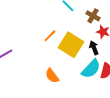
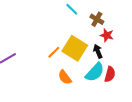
orange line: (50, 36) -> (54, 52), moved
orange semicircle: (52, 76) -> (65, 77), moved

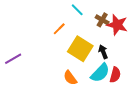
red star: (107, 35) -> (117, 25), moved, size x1.5
orange line: (54, 52) -> (59, 29), moved

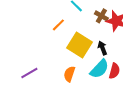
purple line: (13, 59) -> (29, 73), moved
orange semicircle: (70, 78) -> (69, 74), turned 56

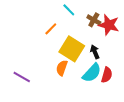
purple line: (29, 73) -> (22, 77), turned 60
orange semicircle: (69, 74) -> (62, 68), moved

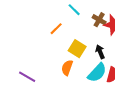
yellow square: (72, 49) -> (77, 49), size x0.7

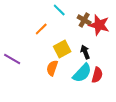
yellow square: (77, 49) -> (62, 49), turned 30
purple line: (27, 77) -> (12, 59), moved

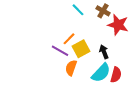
brown cross: (84, 20) -> (103, 11), moved
orange line: (41, 29) -> (69, 39), moved
purple line: (12, 59) -> (60, 51), moved

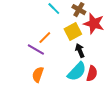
yellow square: (81, 49) -> (73, 32), moved
orange semicircle: (71, 68) -> (38, 75), moved

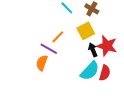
red star: (94, 24) -> (107, 46), moved
orange semicircle: (38, 75) -> (42, 63), moved

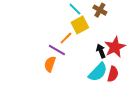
yellow square: (86, 31) -> (80, 25), moved
red star: (107, 46) -> (115, 47), turned 30

